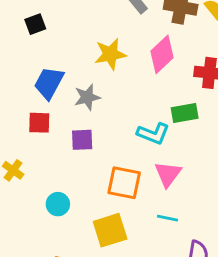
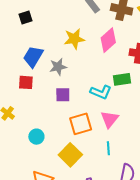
purple square: (82, 140) -> (63, 95), moved
orange square: (124, 183) -> (81, 124), turned -30
cyan line: (167, 218) -> (108, 148), turned 72
yellow square: (110, 230) -> (70, 155), turned -30

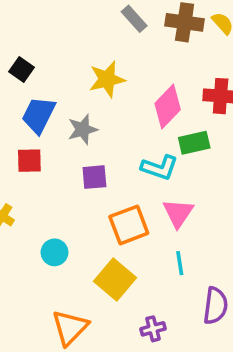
black square: (25, 17) -> (22, 69), moved, turned -32
pink diamond: (108, 40) -> (168, 106), moved

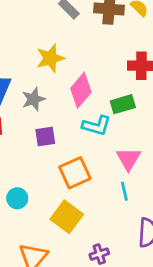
pink diamond: (168, 106) -> (81, 90), moved
pink triangle: (178, 213) -> (128, 159), moved
cyan line: (180, 263) -> (124, 191), moved

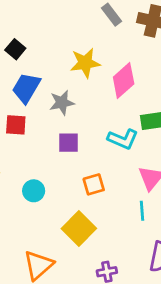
pink diamond: (81, 90) -> (124, 80), moved
orange square: (75, 173) -> (94, 184), size x0.7
cyan circle: (17, 198) -> (34, 191), moved

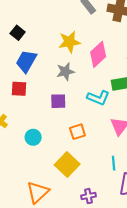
gray star: (62, 103) -> (65, 72), moved
cyan line: (142, 211) -> (114, 163), moved

